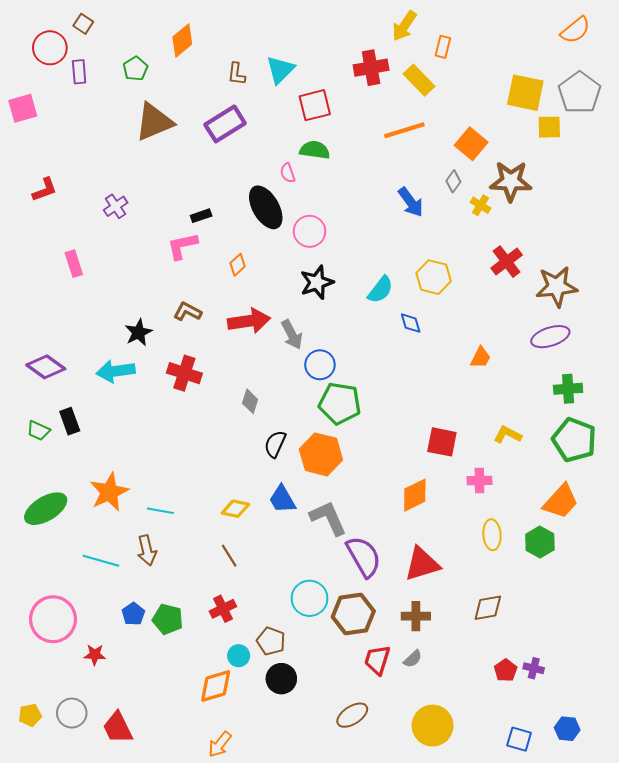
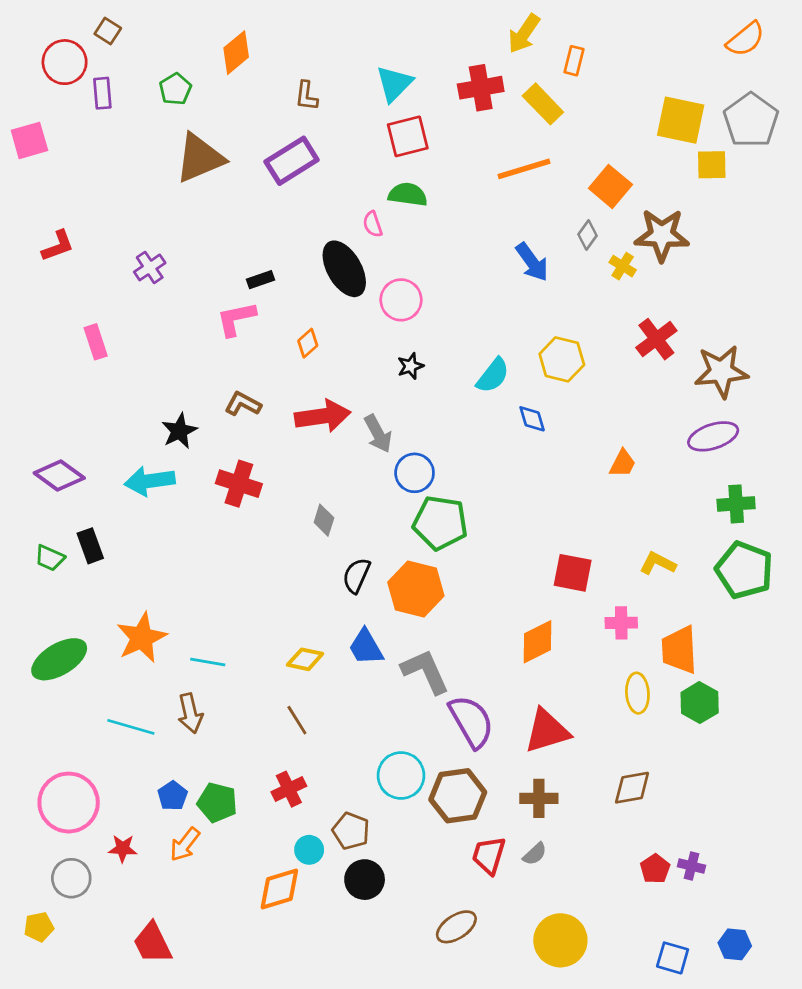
cyan triangle: (280, 70) -> (394, 84), moved
black star: (317, 282) -> (410, 366), size x0.6
orange trapezoid: (561, 501) -> (679, 650), moved, turned 135
gray circle: (72, 713) -> (71, 878), moved
orange arrow: (220, 744) -> (185, 844), moved

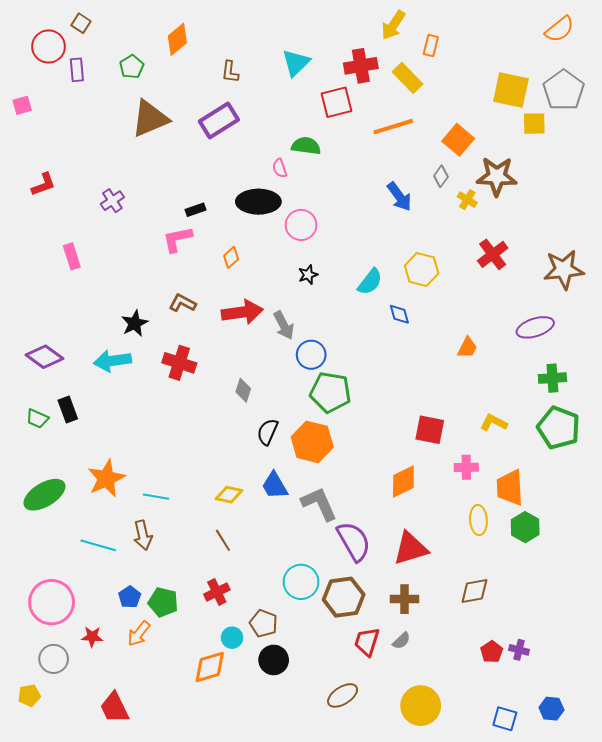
red square: (408, 136) -> (336, 102), moved
pink square: (29, 140) -> (22, 105), size x0.7
black ellipse: (344, 269) -> (258, 202), turned -60
brown star: (721, 372) -> (564, 270), moved

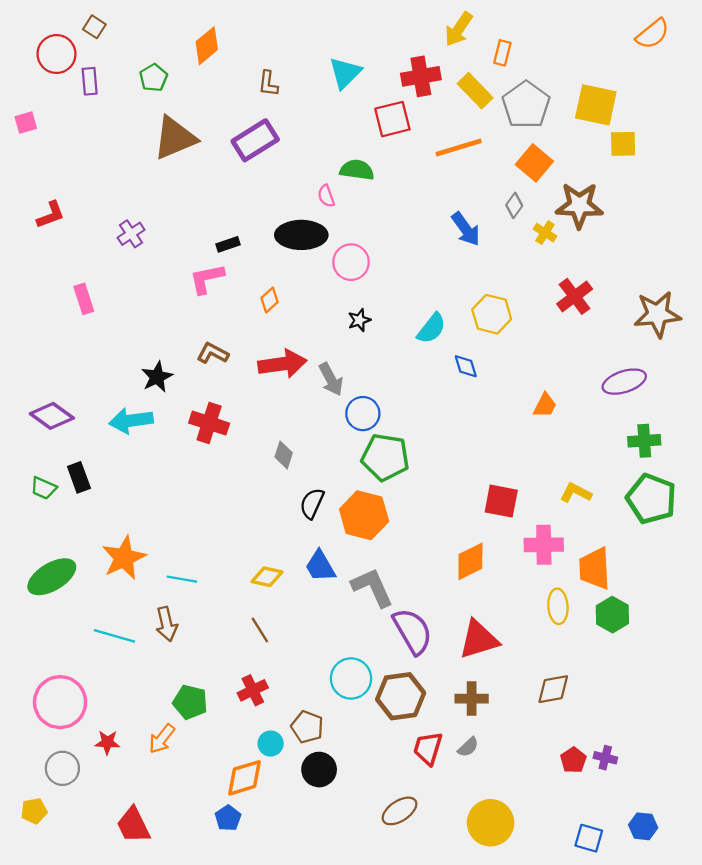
gray pentagon: (564, 90) -> (526, 105), moved
pink cross: (466, 467) -> (544, 545), size x1.4
blue pentagon: (130, 597) -> (228, 818), moved

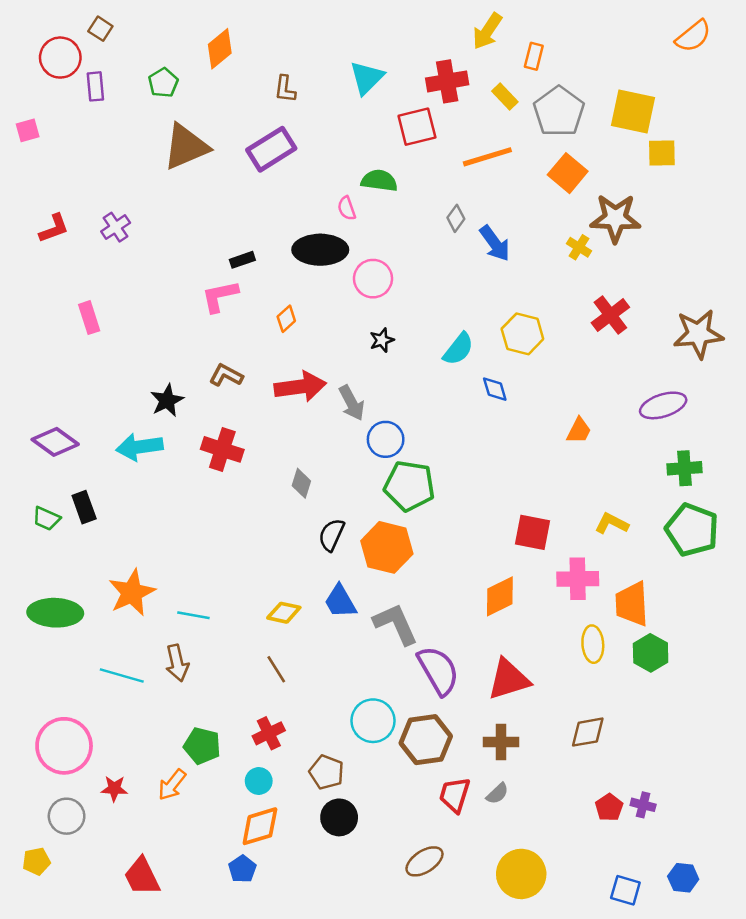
yellow rectangle: (475, 91) -> (505, 96), size x0.7
gray diamond: (514, 205) -> (456, 218), moved
purple cross: (131, 234) -> (116, 227), moved
green ellipse: (52, 577) -> (55, 613), turned 33
cyan circle: (271, 744) -> (259, 781), moved

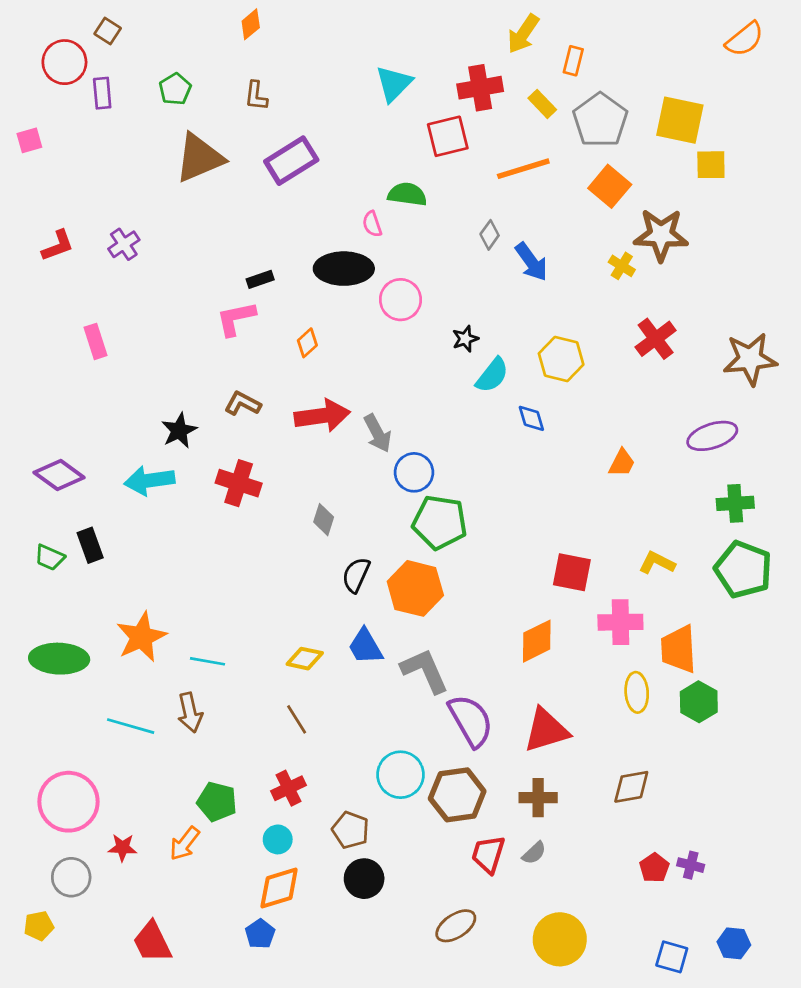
orange diamond: (220, 49) -> (251, 24), moved, size x0.7
brown L-shape: (285, 89) -> (256, 96), moved
black star: (382, 340) -> (465, 339), moved

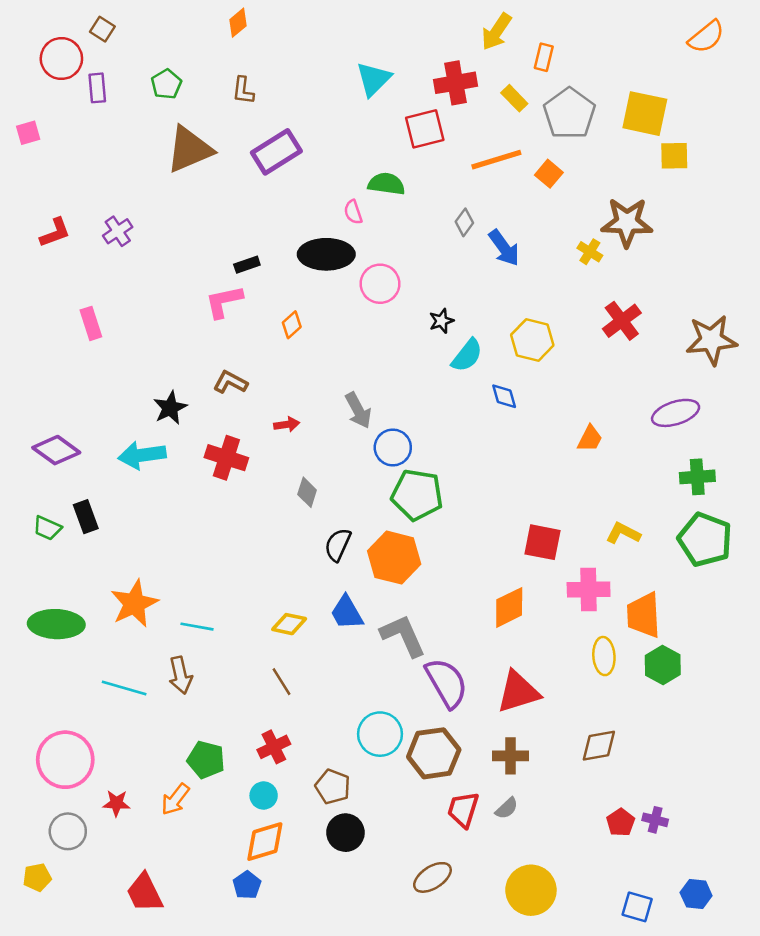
orange square: (610, 186) -> (549, 174), moved, size x0.7
red arrow: (322, 416) -> (287, 424), moved, size x0.5

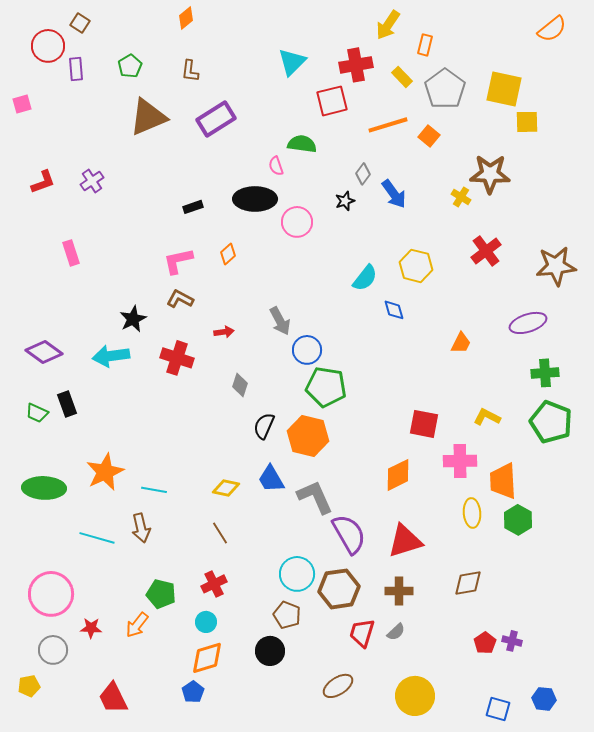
pink L-shape: (224, 302) -> (178, 261), moved
black star: (441, 321) -> (345, 201), moved
brown pentagon: (333, 787) -> (287, 615), moved

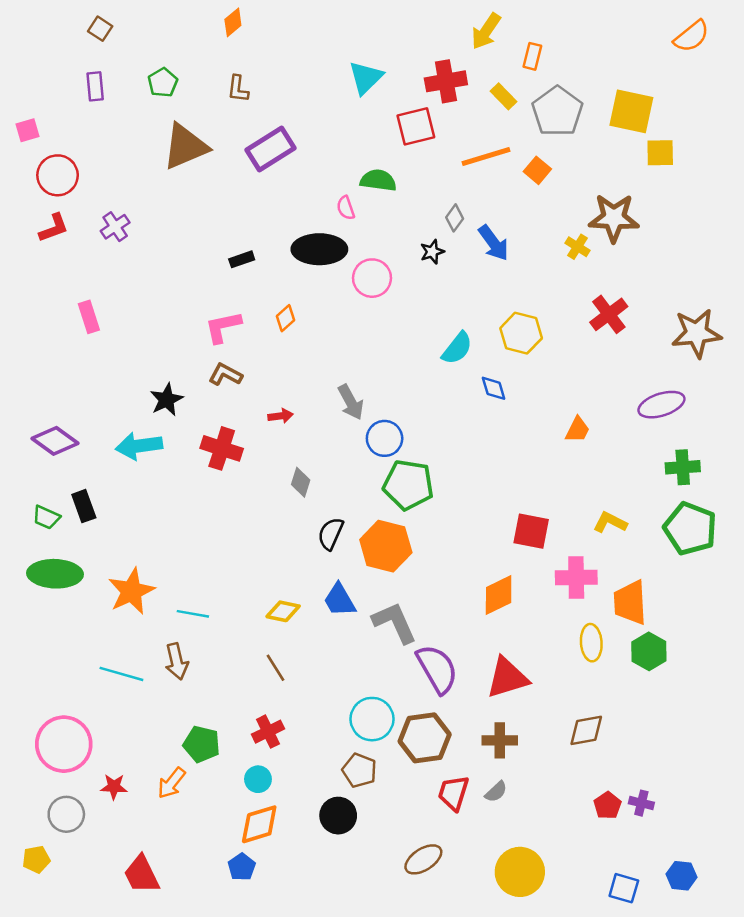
red circle: (48, 46) -> (58, 175), moved
green ellipse: (44, 488) -> (55, 574), moved

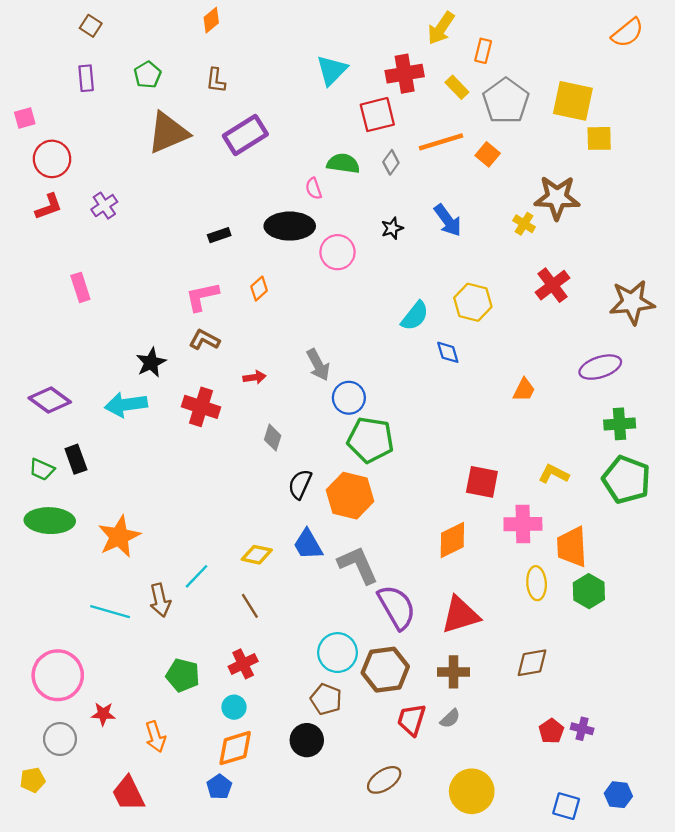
gray diamond: (455, 218) -> (391, 162), moved
cyan line: (193, 614) -> (196, 576), moved, turned -56
orange arrow: (172, 783) -> (156, 737), moved, turned -56

